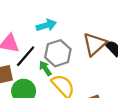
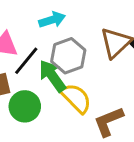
green arrow: (45, 68) -> (52, 76), size x1.6

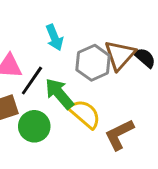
cyan arrow: (52, 20) -> (54, 37), turned 90
gray hexagon: (68, 56) -> (93, 63), moved

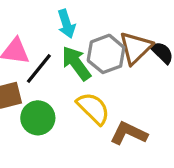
green arrow: (59, 94) -> (76, 63), moved
brown L-shape: (119, 135) -> (129, 133), turned 48

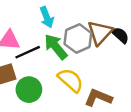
black line: (39, 68) -> (28, 52), turned 30

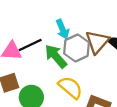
cyan arrow: (47, 17) -> (63, 29), moved
black line: (28, 52) -> (30, 45), moved

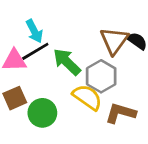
cyan arrow: (63, 29) -> (34, 31), moved
gray hexagon: (77, 48) -> (101, 76), moved

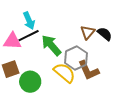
brown triangle: (114, 41) -> (88, 32), size x0.7
brown L-shape: (120, 113) -> (89, 70), moved, turned -135

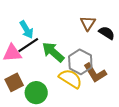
brown triangle: (88, 32) -> (88, 23), moved

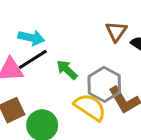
cyan arrow: (27, 30) -> (31, 38), turned -48
green arrow: (53, 52) -> (67, 70), size x0.7

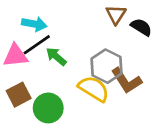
green arrow: (67, 70) -> (56, 57), moved

